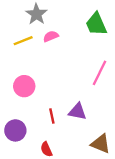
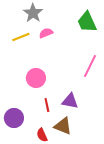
pink circle: (24, 86) -> (36, 78), moved
brown triangle: (101, 144) -> (63, 126), moved

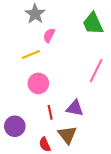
pink semicircle: (46, 33) -> (49, 35), turned -40
yellow line: (21, 37) -> (31, 55), moved
brown triangle: (63, 126) -> (67, 135), turned 30

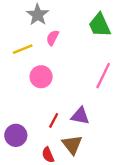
yellow line: (31, 55) -> (23, 49), moved
pink circle: (38, 83) -> (41, 77), moved
red line: (50, 112) -> (54, 120), turned 40

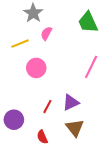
purple triangle: (80, 116) -> (71, 102), turned -36
brown triangle: (72, 145) -> (75, 128), moved

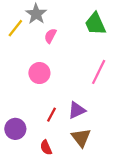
yellow line: (20, 44) -> (15, 28), moved, turned -30

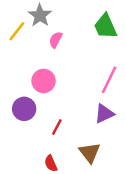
purple triangle: (77, 110) -> (104, 114), moved
purple circle: (15, 129) -> (24, 109), moved

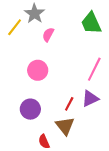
purple circle: (24, 109) -> (30, 109), moved
red line: (57, 127) -> (69, 104), moved
brown triangle: (90, 153) -> (65, 126), moved

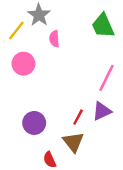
pink semicircle: (48, 35) -> (54, 39), turned -32
pink circle: (38, 70) -> (23, 64), moved

